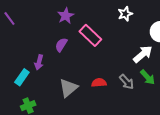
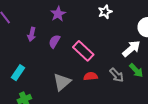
white star: (125, 14) -> (105, 12), moved
pink rectangle: (90, 35) -> (83, 51), moved
purple arrow: (39, 62) -> (32, 34), moved

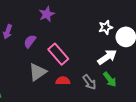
white star: (105, 12) -> (106, 27), moved
purple star: (58, 14) -> (47, 14), moved
gray triangle: (62, 82) -> (38, 72), moved

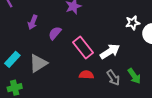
white arrow: (107, 57) -> (110, 51), moved
gray triangle: (38, 72) -> (38, 63), moved

